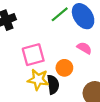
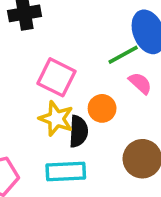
green line: (60, 14) -> (123, 55), moved
pink square: (33, 55) -> (56, 77), turned 30

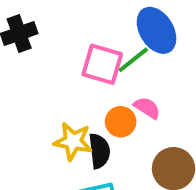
pink square: (56, 77) -> (102, 64), moved
pink semicircle: (140, 83) -> (147, 108), moved

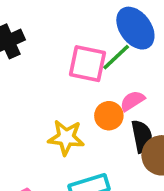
pink semicircle: (147, 108) -> (132, 101), turned -60
black semicircle: (99, 151) -> (142, 136), moved

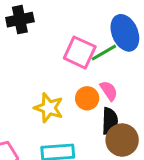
pink semicircle: (132, 101) -> (109, 91), turned 75

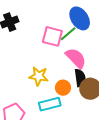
pink semicircle: (109, 91) -> (76, 58), size x1.6
orange circle: (87, 98) -> (63, 88), moved

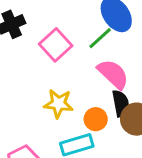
pink square: (52, 36) -> (56, 45), moved, turned 35

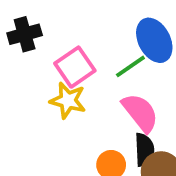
yellow star: (58, 104) -> (68, 100), moved

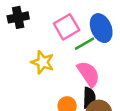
pink square: (75, 67) -> (67, 27), moved

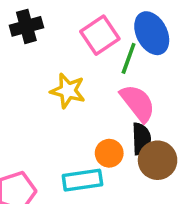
green line: (85, 44) -> (129, 58), turned -36

